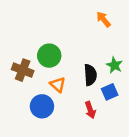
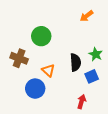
orange arrow: (104, 19) -> (87, 16), turned -88
green circle: (49, 56) -> (41, 36), moved
red arrow: (90, 110) -> (82, 102), moved, turned -144

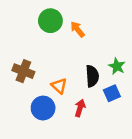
orange arrow: (87, 16) -> (77, 29), moved, turned 88
green circle: (41, 36) -> (50, 21), moved
red arrow: (82, 102) -> (80, 108), moved

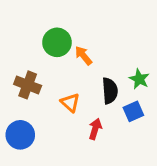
green circle: (50, 21) -> (57, 42), moved
orange arrow: (77, 29) -> (83, 56), moved
blue circle: (43, 108) -> (20, 135), moved

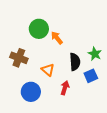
blue circle: (20, 135) -> (31, 92), moved

